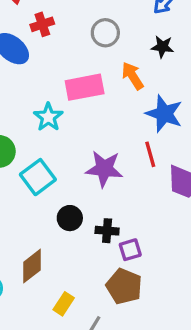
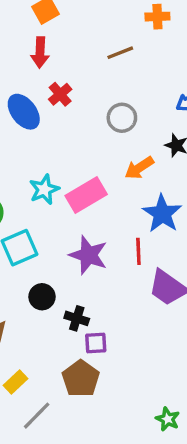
red cross: (42, 24) -> (60, 94), turned -35
orange arrow: (133, 76) -> (139, 168), turned -104
pink rectangle: (85, 87) -> (86, 195), moved, turned -33

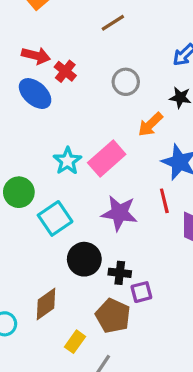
red arrow: (40, 52) -> (36, 56), moved, turned -68
black circle: (42, 297) -> (84, 259), size x1.4
brown pentagon: (81, 379) -> (113, 316), moved

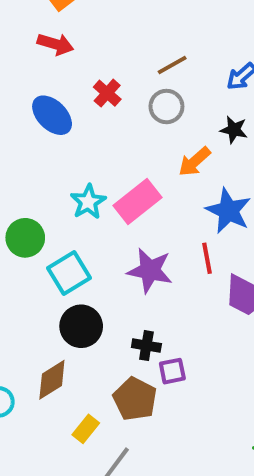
brown line: (113, 23) -> (172, 65), moved
red arrow: (36, 56) -> (55, 44), moved
red cross: (65, 71) -> (107, 93), moved
black circle: (84, 259) -> (81, 326), moved

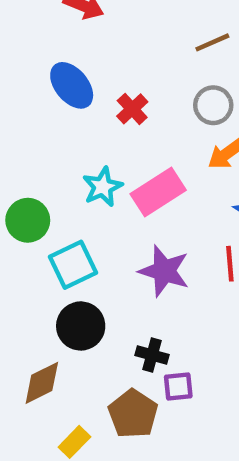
red cross: (107, 93) -> (132, 109), moved
gray circle: (166, 107) -> (213, 105), moved

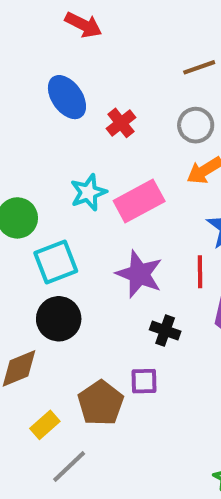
black cross: (152, 355) -> (165, 331), moved

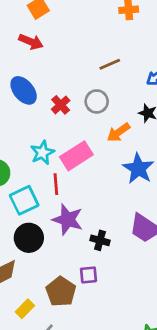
gray circle: (196, 125) -> (97, 101), moved
red line: (200, 272) -> (56, 184), moved
purple star: (139, 274) -> (68, 219), moved

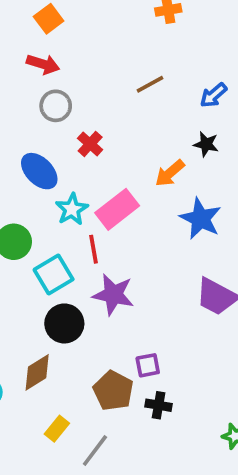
blue ellipse: (24, 90) -> (39, 171), moved
gray circle: (97, 101) -> (56, 106), moved
black cross: (100, 240) -> (159, 405), moved
yellow rectangle: (25, 309) -> (57, 429), moved

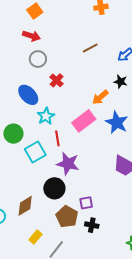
pink rectangle: (117, 209) -> (84, 121), moved
black circle: (64, 323) -> (54, 188), moved

